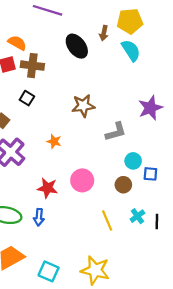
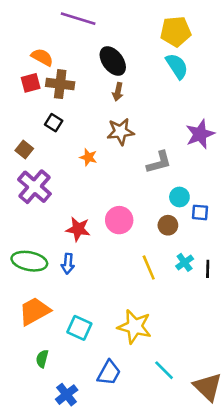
brown arrow: (104, 33) -> (118, 92), moved
orange star: (54, 141) -> (88, 157), moved

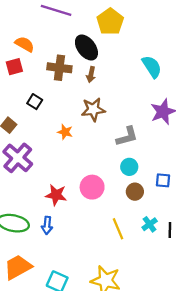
yellow pentagon: (176, 31) -> (110, 22), moved, turned -30
cyan semicircle: (177, 66) -> (152, 67), moved
brown cross: (60, 84) -> (59, 68), moved
cyan circle: (179, 197) -> (129, 167), moved

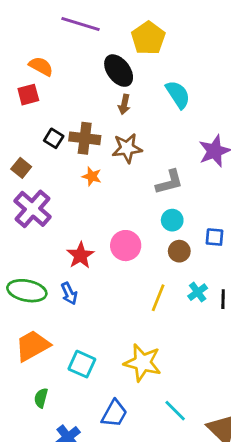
cyan semicircle: (152, 67) -> (178, 95), moved
brown cross: (59, 68) -> (85, 138), moved
red star: (56, 195) -> (80, 255), turned 30
blue arrow: (47, 225) -> (69, 294), turned -30
yellow line: (118, 229) -> (158, 298), turned 45

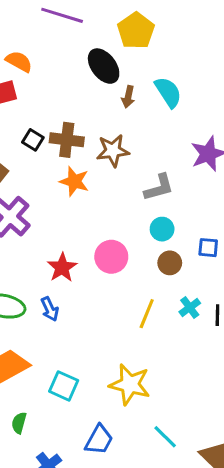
brown arrow: (124, 104) -> (128, 97), moved
orange star: (92, 176) -> (74, 181), size x1.4

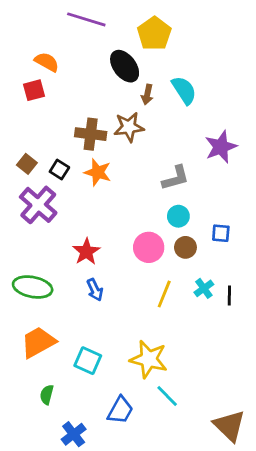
black square: (33, 140) -> (59, 169), moved
brown star: (113, 151) -> (129, 127), moved
pink circle: (111, 257) -> (149, 247), moved
blue arrow: (50, 309) -> (95, 290), moved
cyan line: (165, 437) -> (167, 396), moved

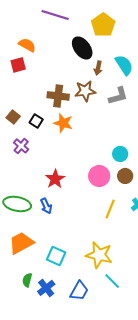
gray L-shape: (176, 178) -> (118, 96), moved
purple cross: (38, 205) -> (21, 146), size x0.6
blue arrow: (95, 290) -> (46, 206), moved
blue cross: (74, 434) -> (46, 288), moved

